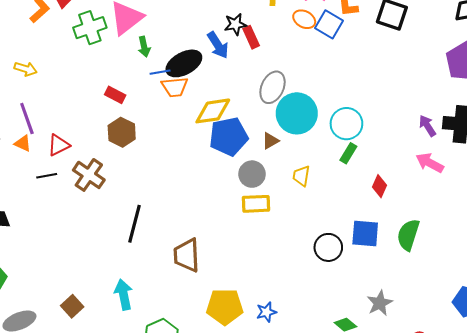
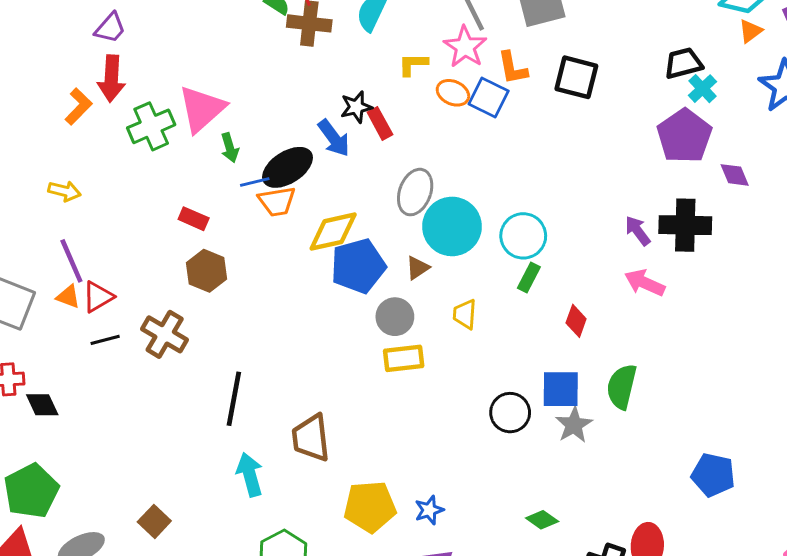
red triangle: (59, 145) -> (98, 297), moved
cyan arrow: (124, 294) -> (250, 475), moved
gray star: (380, 303) -> (574, 425), moved

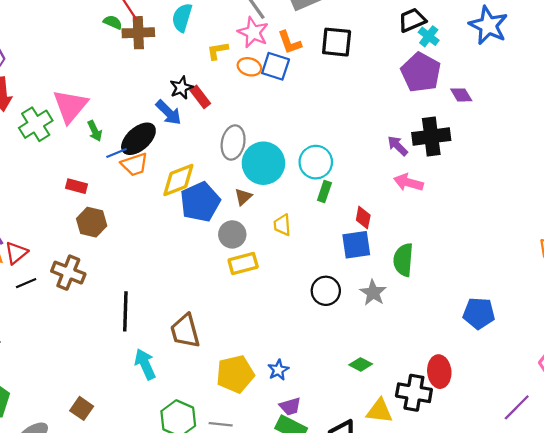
blue square: (561, 389) -> (356, 245), moved

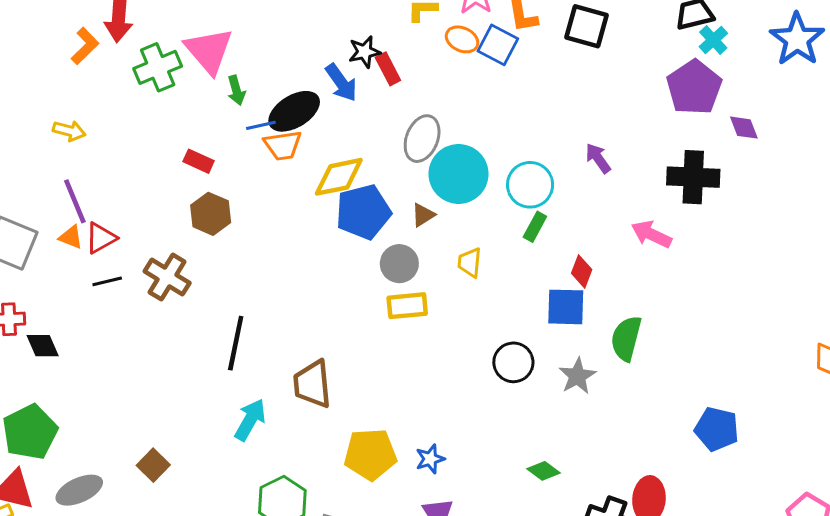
pink triangle: (70, 106) -> (209, 51), turned -30
purple arrow: (398, 146) -> (598, 158), moved
cyan arrow: (145, 364) -> (250, 420), turned 44

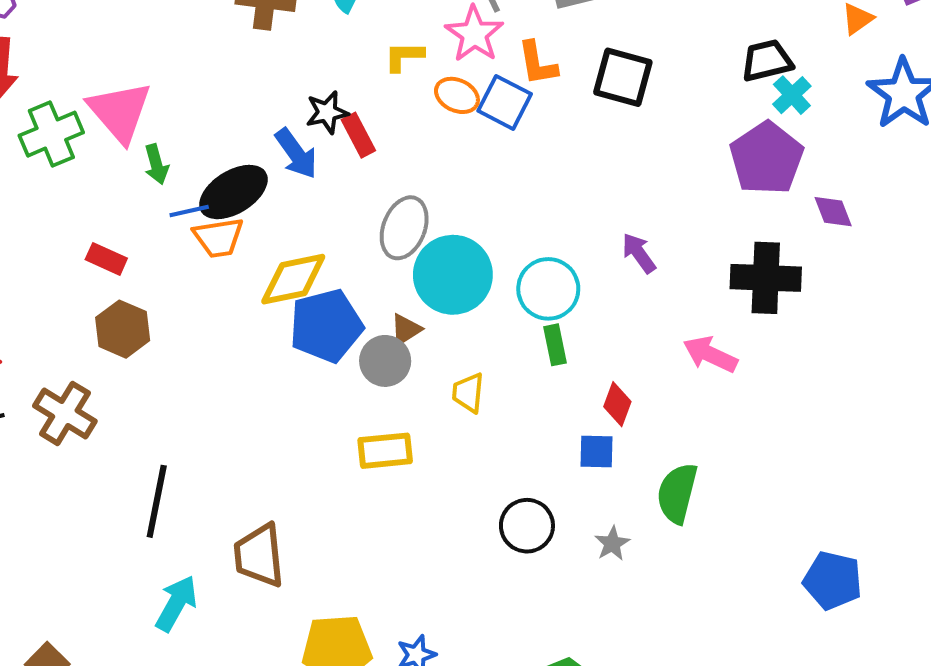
green rectangle: (535, 227) -> (555, 345), turned -40
gray circle: (399, 264) -> (385, 361), moved
blue square: (566, 307) -> (596, 451), size x0.7
gray star: (577, 376) -> (612, 544), size x0.7
blue pentagon: (717, 429) -> (833, 580), moved

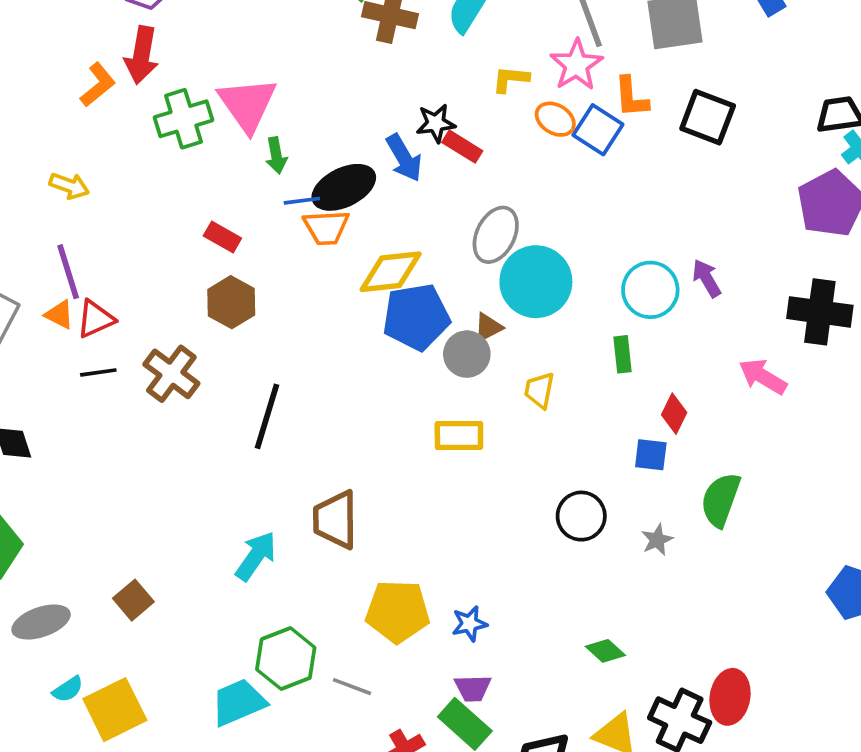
red rectangle: (358, 135) -> (462, 147), turned -36
cyan circle: (548, 289) -> (650, 290), moved
black line: (157, 501) -> (267, 416), moved

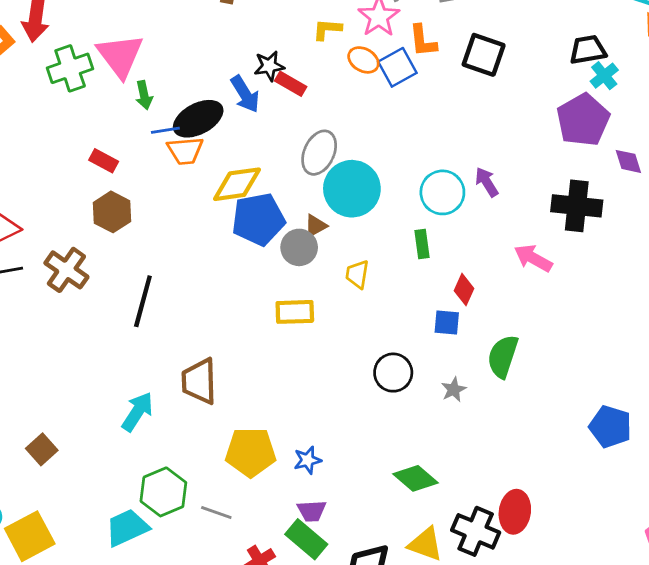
blue square: (598, 130) -> (397, 67), turned 30
green diamond: (605, 651) -> (415, 478), size x1.4

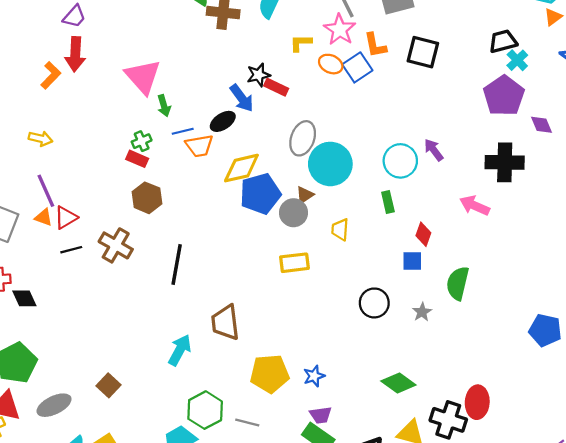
green cross: (70, 68) -> (142, 141), moved, size x0.6
black ellipse: (198, 119) -> (223, 121), moved, size x0.7

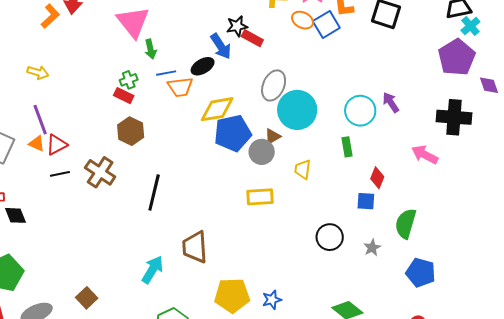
blue pentagon: (545, 330) -> (421, 273), moved

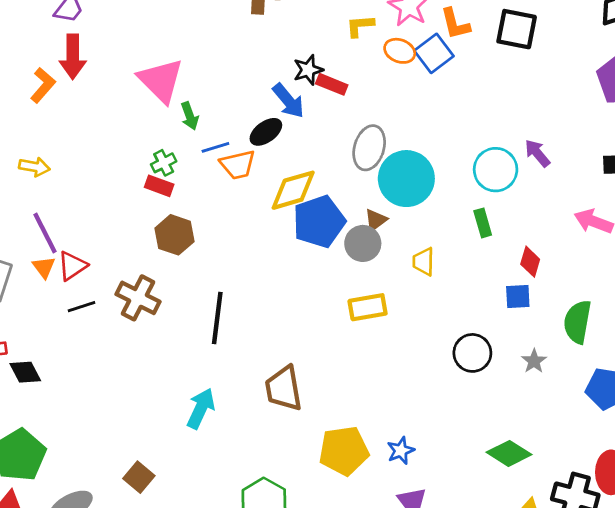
orange triangle: (37, 144) -> (44, 267), turned 36
cyan arrow: (152, 270) -> (201, 408), moved

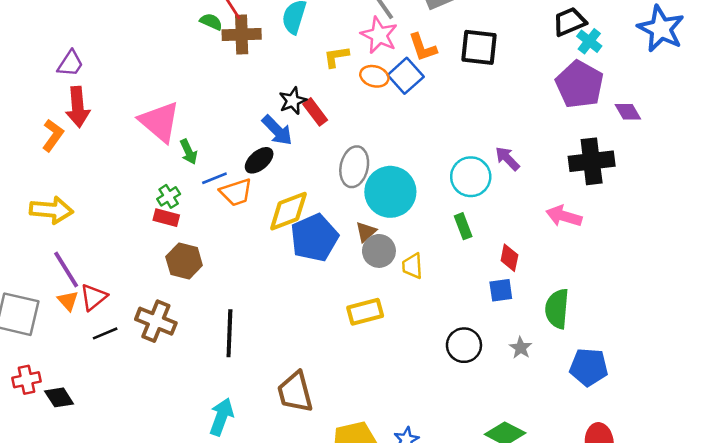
red rectangle: (332, 84) -> (315, 112), turned 36
yellow arrow: (34, 167) -> (51, 210), size x1.5
gray circle: (363, 243) -> (379, 251), moved

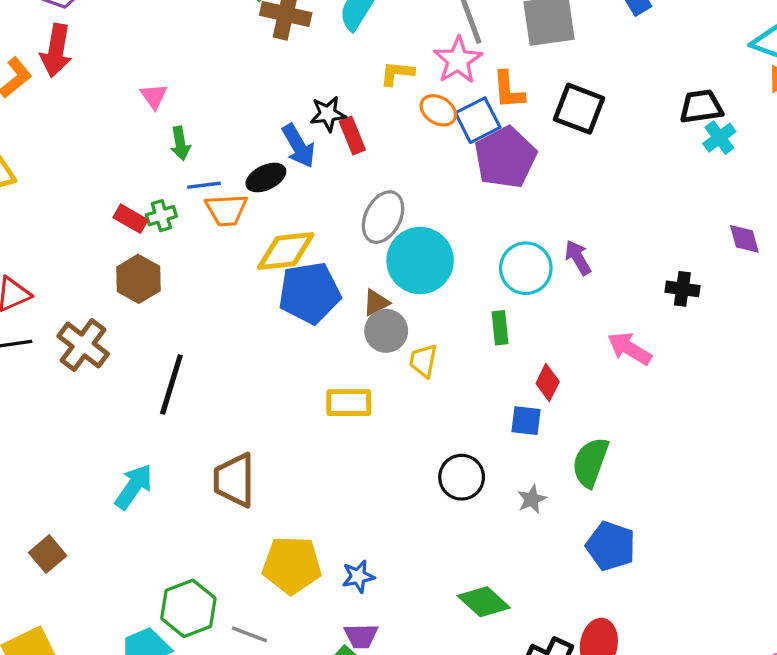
purple pentagon: (580, 84) -> (505, 157), moved
pink triangle: (160, 122) -> (154, 96), size x0.5
black cross: (592, 161) -> (682, 289), size x0.6
green cross: (169, 196) -> (161, 216), moved

